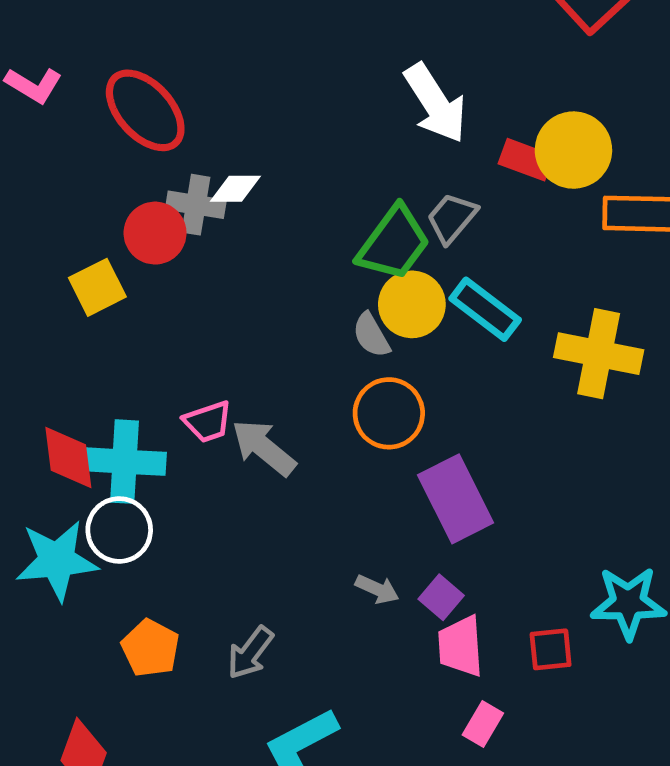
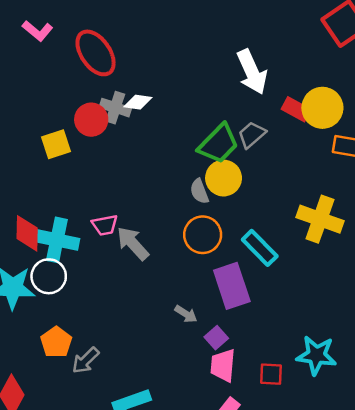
cyan rectangle: (485, 309) -> (260, 248), moved
gray arrow: (377, 589) -> (186, 314), moved
gray arrow: (250, 653) -> (86, 361), moved

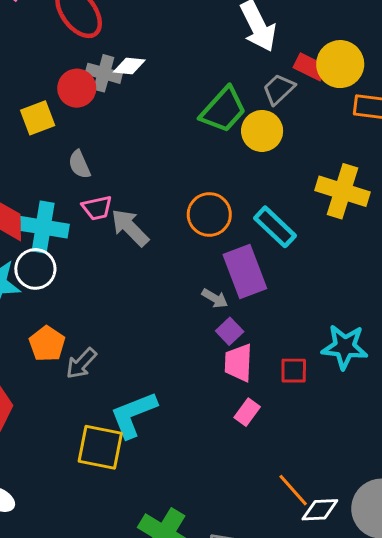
gray trapezoid: (252, 135) -> (279, 89), moved
yellow circle: (224, 178) -> (262, 131), moved
gray semicircle: (199, 191) -> (79, 164), moved
gray arrow: (186, 314) -> (215, 298), moved

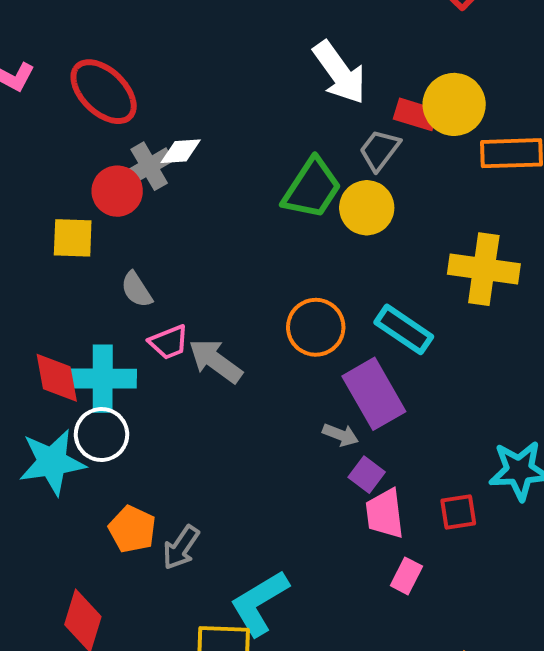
gray cross: (104, 73) -> (149, 166), turned -36
yellow square: (38, 118) -> (73, 238), turned 32

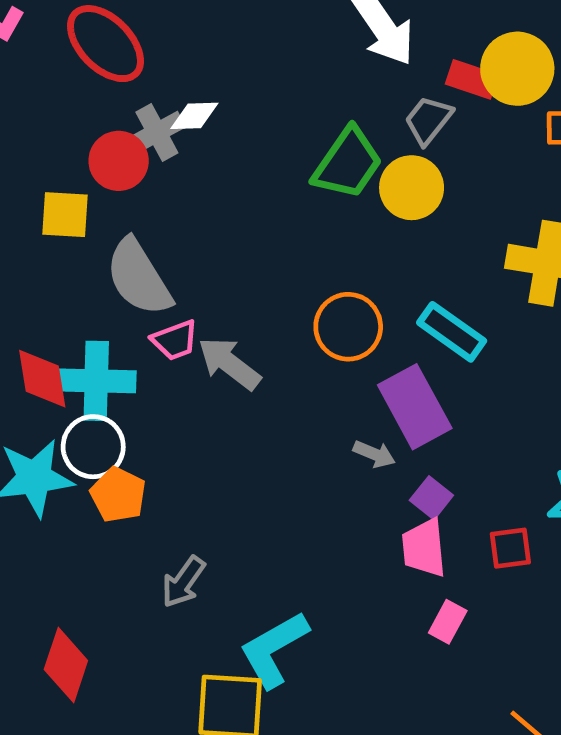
gray semicircle: (137, 290) -> (139, 277), size x1.8
purple square: (367, 475) -> (431, 498), moved
orange pentagon: (132, 529) -> (118, 495), moved

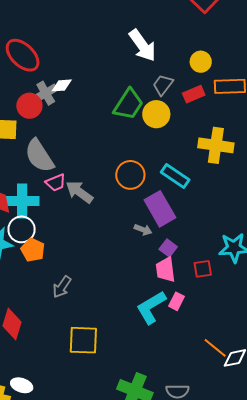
yellow circle: (517, 69) -> (201, 62), size x0.7
red rectangle: (472, 79) -> (194, 94), moved, turned -40
cyan L-shape: (274, 649) -> (151, 307), moved

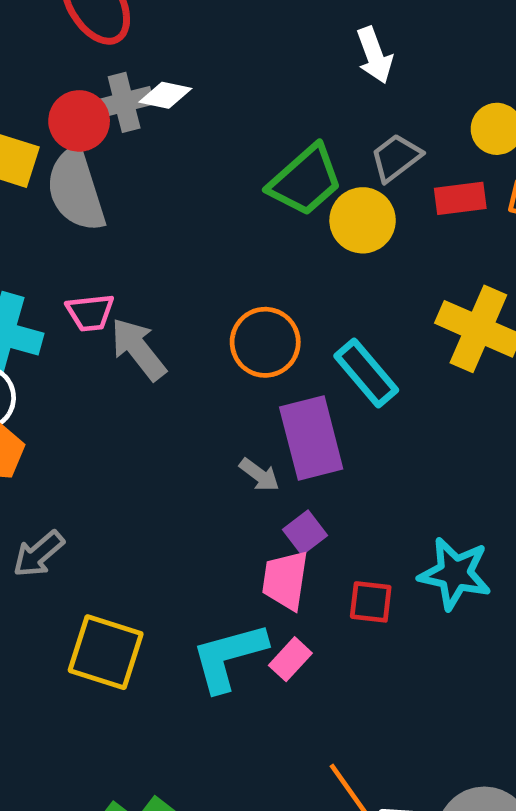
white arrow: (143, 45) -> (375, 55), size x0.7
gray semicircle: (39, 156) -> (76, 190), moved
yellow square: (83, 340) -> (106, 652), moved

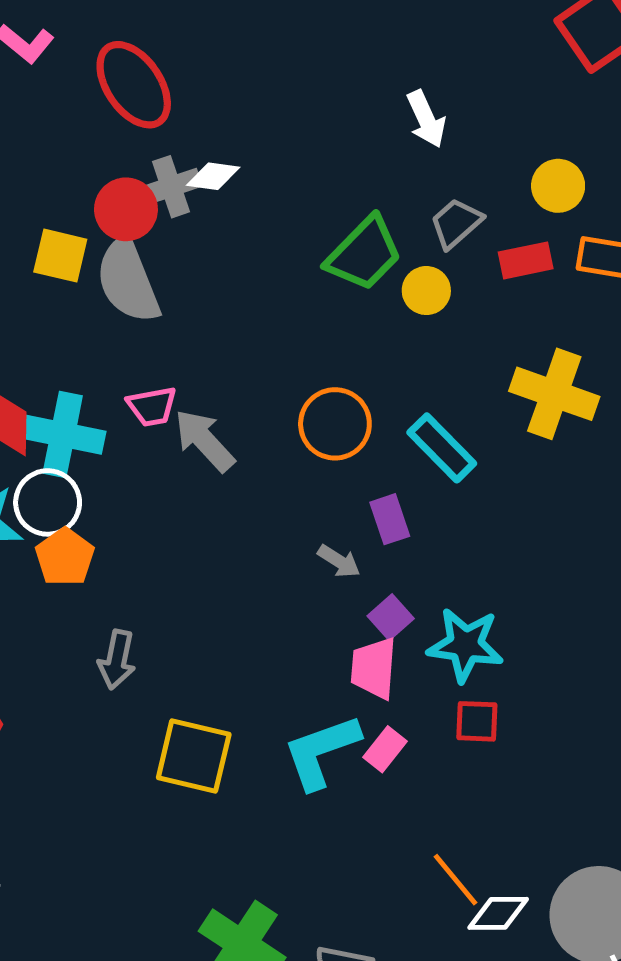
yellow circle: (363, 220) -> (426, 291), size x0.7
purple rectangle: (311, 438) -> (390, 519), size x0.6
gray arrow: (38, 554) -> (117, 660), turned -34
cyan star: (455, 574) -> (465, 645), moved
red square: (371, 602) -> (477, 721), moved

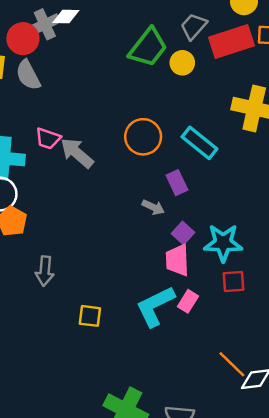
red rectangle: (526, 260) -> (232, 41), size x1.6
gray semicircle: (128, 280) -> (28, 75), size x0.7
pink trapezoid: (152, 406) -> (48, 139), turned 36
yellow square: (194, 756) -> (90, 316), size x0.6

